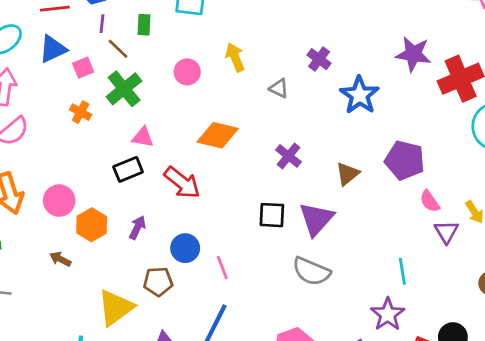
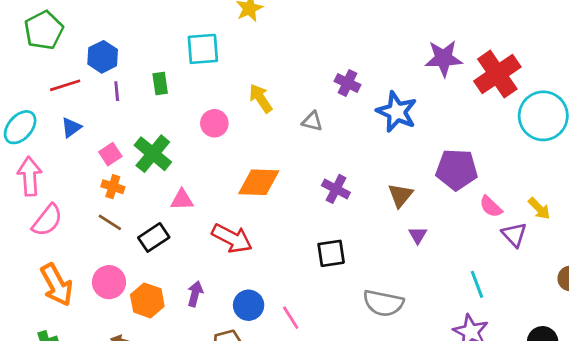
blue triangle: (53, 49) -> (71, 127), size x0.7
brown line: (118, 49) -> (110, 222), moved
pink square: (83, 68) -> (110, 154), moved
black rectangle: (128, 169) -> (154, 237), moved
purple triangle: (316, 219) -> (418, 235), moved, size x0.5

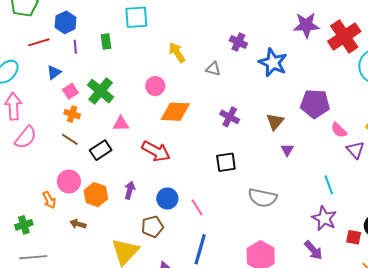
pink circle: (214, 123) -> (155, 86), moved
blue triangle: (71, 127) -> (54, 72), moved
orange arrow: (57, 285) -> (49, 200), moved, size x0.6

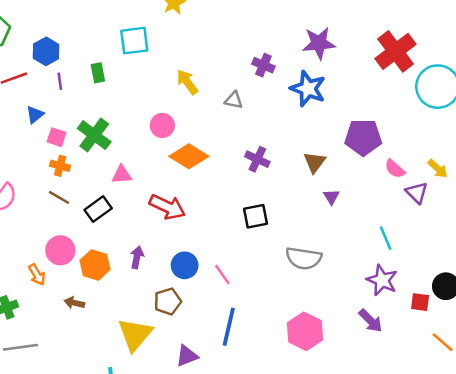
purple star: (306, 25) -> (319, 43), moved
pink square: (70, 91) -> (57, 137), turned -35
orange diamond: (175, 112) -> (189, 156), turned 32

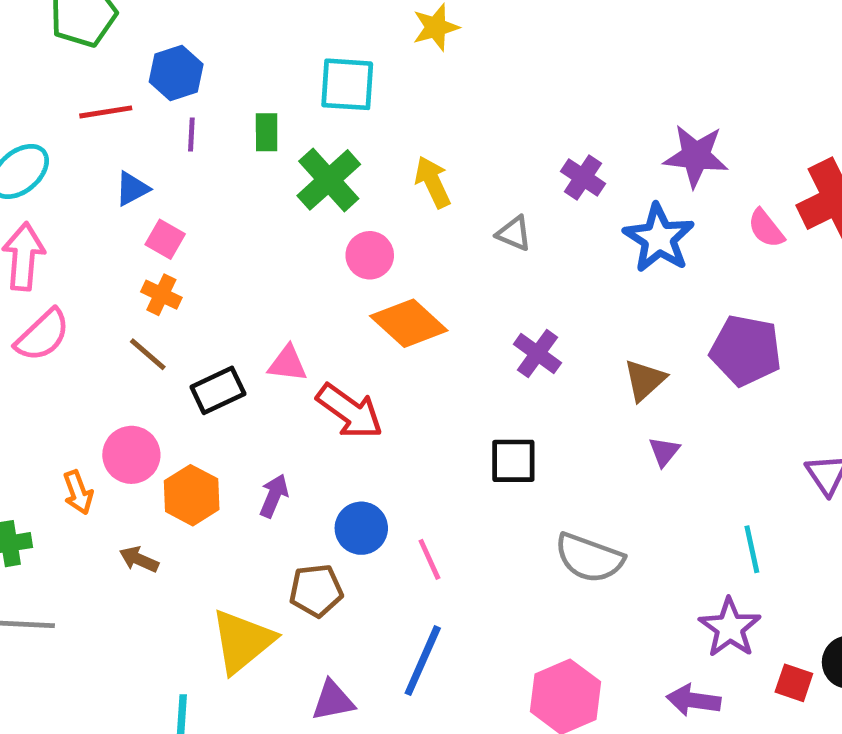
green cross: (94, 135) -> (329, 180), moved
pink semicircle: (395, 169) -> (766, 228), moved
pink triangle: (122, 175) -> (288, 364), moved
purple arrow: (371, 321) -> (694, 700), turned 132

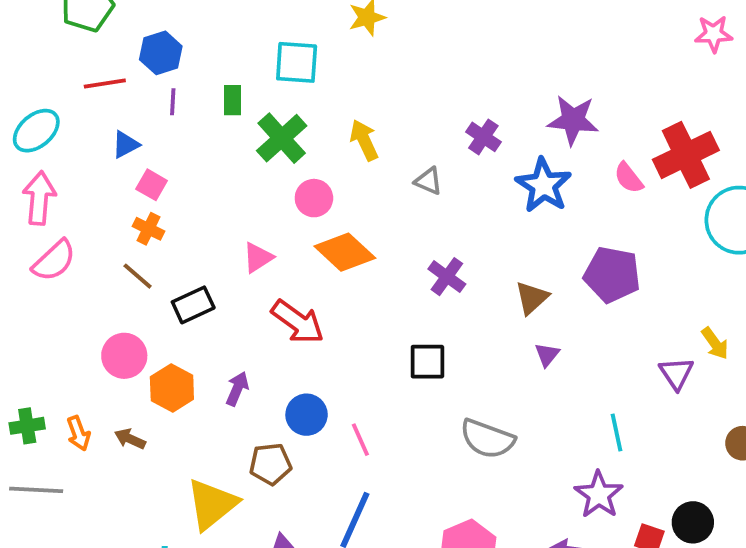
pink triangle: (288, 364) -> (258, 258), moved, turned -40
orange arrow: (78, 492) -> (78, 433), moved

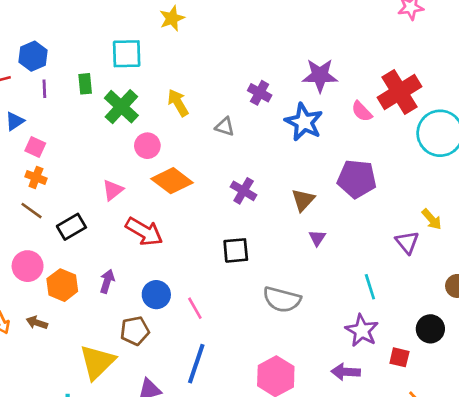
black circle: (693, 522) -> (430, 329), moved

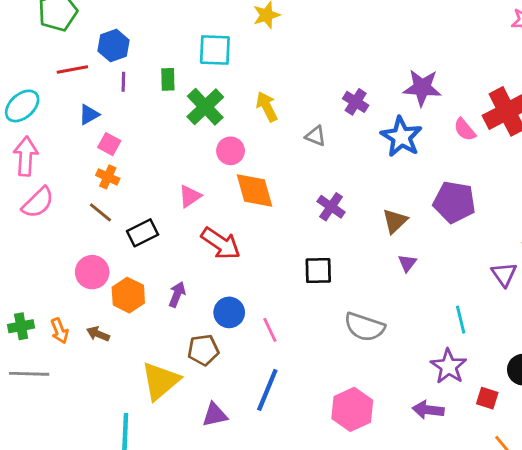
orange diamond: (172, 181) -> (255, 190), turned 33

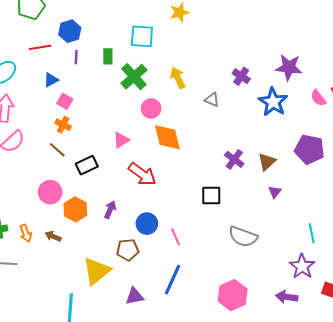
purple cross: (331, 207) -> (234, 159), moved

